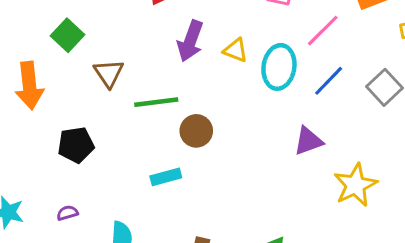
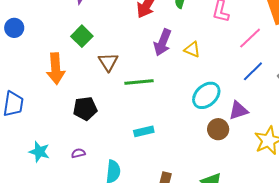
cyan ellipse: (279, 67) -> (206, 95), moved, turned 36
brown circle: (196, 131) -> (218, 129), moved

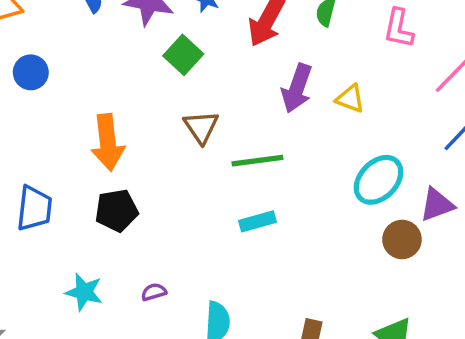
green square: (82, 36) -> (183, 55), moved
black pentagon: (85, 109) -> (117, 211), moved
cyan rectangle: (144, 131) -> (258, 221), moved

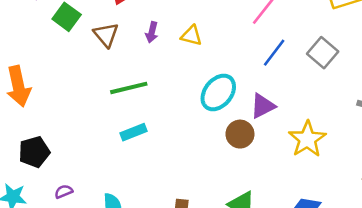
purple arrow: (297, 88) -> (152, 32), size x0.6
brown triangle: (201, 127) -> (106, 35), moved
black pentagon: (117, 211) -> (34, 152), moved

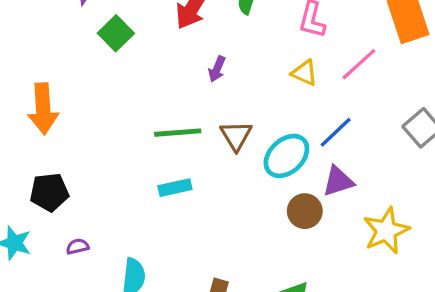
brown triangle: (106, 35) -> (236, 136), moved
yellow triangle: (191, 36) -> (305, 73), moved
blue line: (274, 53) -> (336, 132), moved

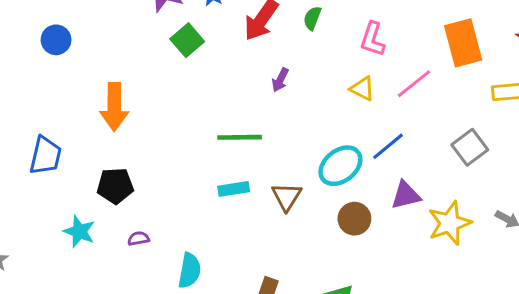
brown triangle: (236, 136) -> (287, 197), moved
purple triangle: (338, 181) -> (406, 195), moved
yellow star: (386, 231) -> (450, 223), moved

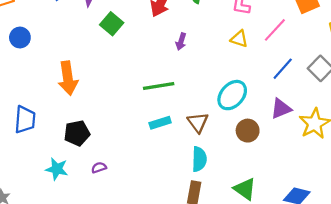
blue line: (388, 146) -> (283, 69), moved
cyan semicircle: (189, 271) -> (199, 159), moved

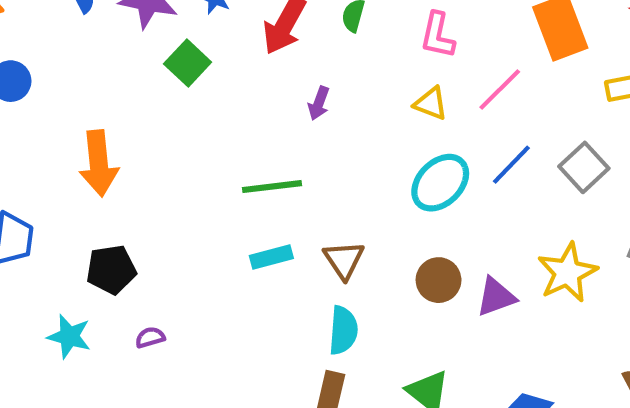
cyan ellipse: (232, 95) -> (440, 183), moved
purple triangle: (281, 109) -> (496, 297), moved

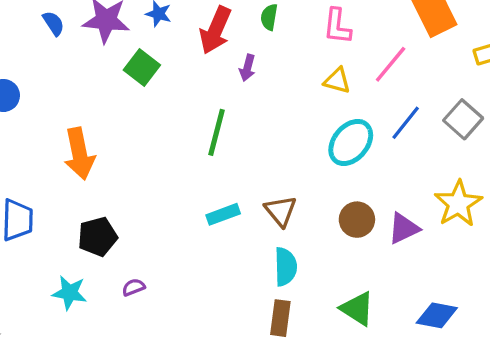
purple arrow: (319, 103) -> (247, 68), moved
green line: (272, 187) -> (217, 132), moved, turned -63

